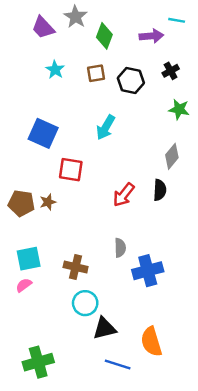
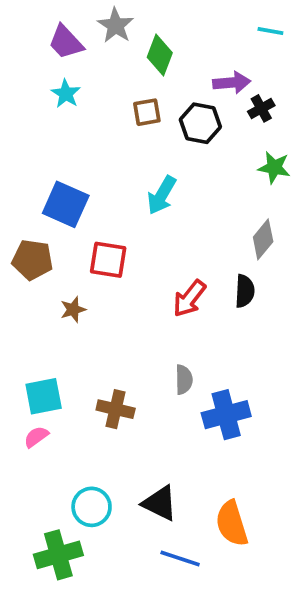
purple arrow: (151, 36) -> (232, 83), moved
cyan star: (55, 70) -> (66, 94), moved
brown pentagon: (21, 203) -> (33, 260), moved
cyan circle: (85, 303) -> (92, 507), moved
black triangle: (104, 328) -> (160, 503), turned 40

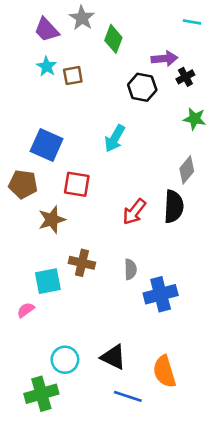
brown square: (147, 112) -> (73, 76), moved
black semicircle: (245, 291) -> (174, 207), size x1.4
brown star: (73, 310) -> (52, 220), size x1.5
cyan square: (44, 396) -> (48, 281), moved
brown cross: (116, 409) -> (82, 263), moved

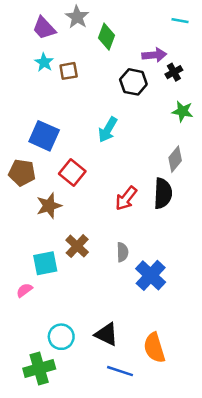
red square: (77, 184) -> (72, 173), turned 30
brown cross: (82, 263) -> (77, 246), turned 30
blue cross: (161, 294) -> (151, 275), turned -32

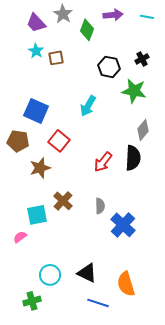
purple arrow: (154, 55) -> (113, 15), moved
green star: (182, 111) -> (134, 91), moved, size x1.4
green cross: (39, 369) -> (32, 301), size x0.7

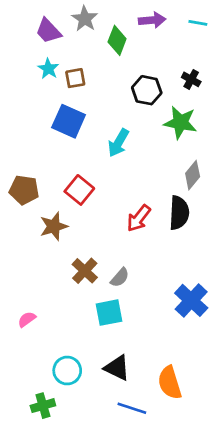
black cross: (142, 59) -> (191, 79), turned -32
blue square: (36, 111) -> (69, 121), moved
gray semicircle: (100, 206) -> (120, 278), moved, turned 42
cyan square: (37, 215) -> (109, 313), moved
blue cross: (123, 225) -> (191, 300), moved

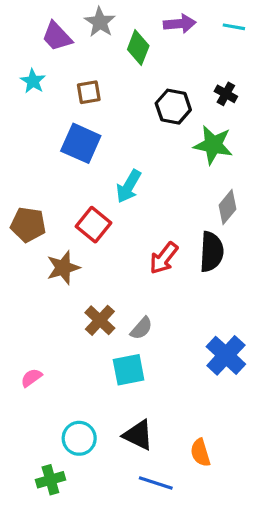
cyan star: (48, 69) -> (33, 81), moved
cyan arrow: (118, 143) -> (129, 186), moved
orange semicircle: (170, 383) -> (200, 453), size x0.7

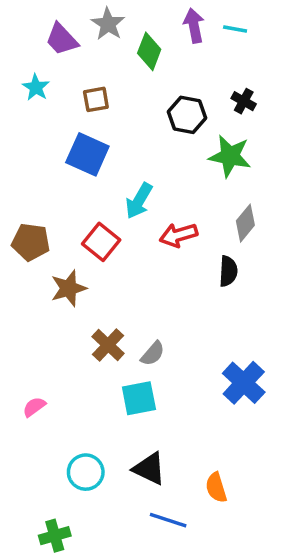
purple arrow: (180, 24) -> (194, 26), turned -96
cyan line: (234, 27) -> (235, 29), moved
black semicircle: (212, 252) -> (228, 271), size x0.7
red arrow: (164, 258) -> (178, 235), moved, turned 36
green cross: (50, 480) -> (55, 536), moved

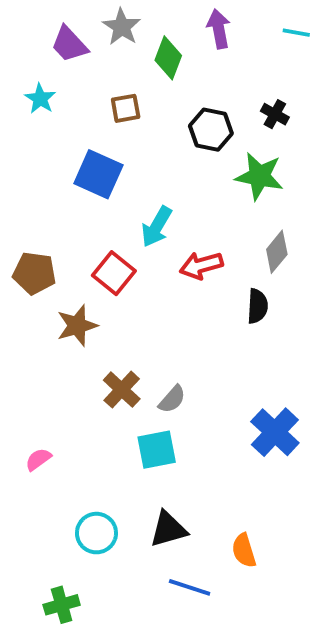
cyan line: (235, 29) -> (296, 33), moved
brown square: (96, 99) -> (126, 108), moved
black triangle: (149, 469) -> (168, 529), turned -42

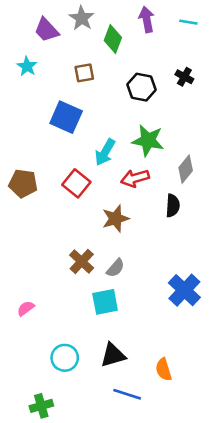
cyan line: (296, 33) -> (188, 22), moved
green star: (259, 176) -> (148, 141), moved
brown star: (77, 326) -> (115, 219), moved

